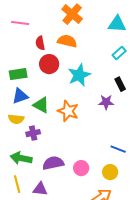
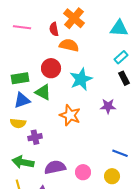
red semicircle: (40, 43) -> (54, 29), moved
black rectangle: (120, 84) -> (124, 78), moved
green triangle: (41, 105) -> (43, 92), moved

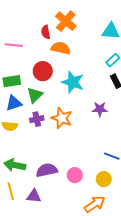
pink line: (22, 27) -> (14, 45), moved
cyan star: (81, 79) -> (73, 82), turned -30
green triangle: (43, 92) -> (35, 95), turned 48
purple cross: (35, 137) -> (37, 119), moved

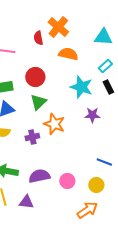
orange semicircle: (61, 48) -> (68, 54), moved
cyan star: (73, 82) -> (81, 87), moved
green triangle: (35, 95) -> (38, 102), moved
purple cross: (37, 119) -> (32, 137), moved

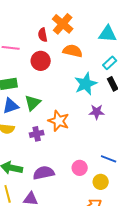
red circle: (35, 77) -> (41, 61), moved
cyan star: (81, 87) -> (86, 84), turned 30
green triangle: (38, 102) -> (33, 103), moved
pink circle: (67, 181) -> (80, 168), moved

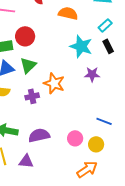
red circle: (41, 61) -> (25, 36), moved
cyan star: (86, 84) -> (81, 46), turned -30
pink circle: (80, 168) -> (75, 138), moved

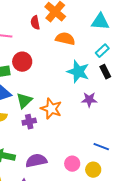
green triangle: (28, 65) -> (24, 101), moved

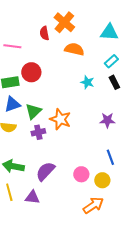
cyan star: (78, 72) -> (87, 82), size x0.6
purple star: (89, 100) -> (107, 120), moved
blue line: (101, 147) -> (110, 157), turned 49
purple semicircle: (36, 161) -> (45, 171), turned -35

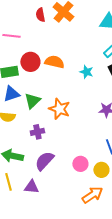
red semicircle: (44, 33) -> (40, 15), moved
orange semicircle: (74, 49) -> (54, 62), moved
purple cross: (38, 132) -> (37, 132), moved

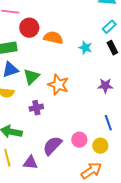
red circle: (30, 62) -> (29, 28), moved
purple semicircle: (44, 161) -> (52, 146), moved

